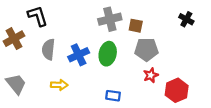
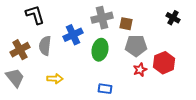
brown cross: (14, 39) -> (20, 50), moved
blue cross: (79, 55) -> (73, 35), moved
red hexagon: (177, 90) -> (164, 63), moved

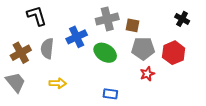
green ellipse: (100, 50) -> (105, 53), turned -70
red hexagon: (164, 63) -> (174, 53), moved

